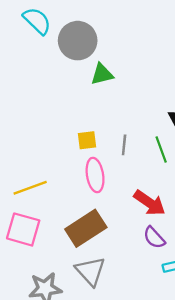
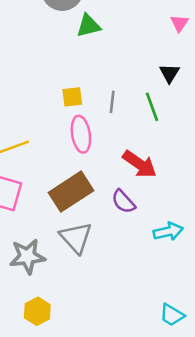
purple semicircle: (154, 238) -> (123, 202), moved

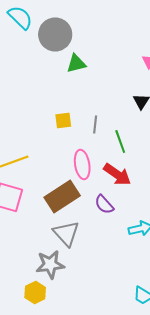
green line: (152, 107) -> (120, 141), moved
pink ellipse: (81, 134) -> (82, 164), moved
gray star: (27, 256) -> (50, 264), moved

